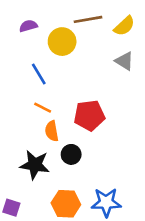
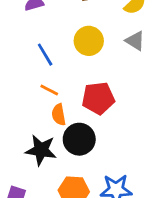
yellow circle: (62, 42) -> (89, 41), moved
black circle: (71, 154) -> (79, 139), size x1.5

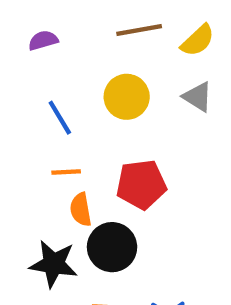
orange line: (49, 90) -> (66, 172), turned -30

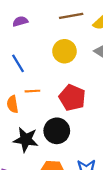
blue line: (60, 118) -> (18, 63), moved
red pentagon: (141, 184) -> (72, 98), turned 30
orange semicircle: (81, 210) -> (13, 104), moved

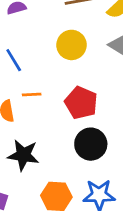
black circle: (57, 131) -> (91, 144), moved

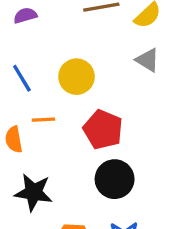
yellow circle: (72, 45) -> (77, 77), moved

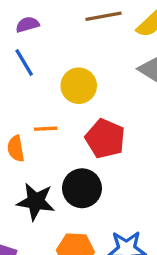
blue line: (22, 78) -> (24, 63), moved
black circle: (115, 179) -> (82, 188), moved

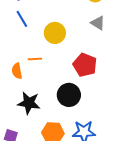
red pentagon: (105, 139) -> (85, 65), moved
black circle: (82, 188) -> (69, 95), moved

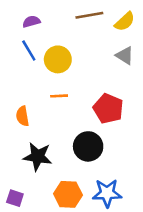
yellow circle: (55, 33) -> (58, 59), moved
orange line: (35, 59) -> (59, 96), moved

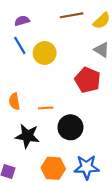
orange line: (59, 96) -> (46, 108), moved
red pentagon: (108, 109) -> (88, 80), moved

